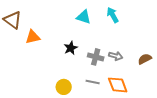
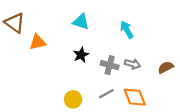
cyan arrow: (113, 15) -> (127, 30), moved
cyan triangle: (84, 17) -> (81, 22), moved
gray line: (93, 82) -> (106, 94), turned -40

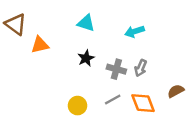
cyan arrow: (127, 30) -> (135, 32), turned -78
gray arrow: (132, 64) -> (141, 68), turned 98
brown semicircle: (166, 67) -> (176, 91), moved

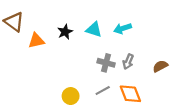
cyan triangle: (86, 23) -> (94, 30), moved
black star: (86, 58) -> (65, 32), moved
brown semicircle: (176, 91) -> (160, 66), moved

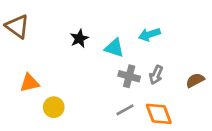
cyan triangle: (94, 30) -> (114, 48), moved
orange triangle: (36, 41) -> (30, 83), moved
yellow circle: (71, 96) -> (54, 107), moved

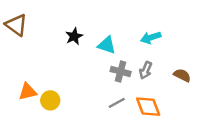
cyan arrow: (149, 34) -> (151, 38), moved
brown semicircle: (195, 80) -> (182, 75), turned 54
orange triangle: (30, 83) -> (28, 92), moved

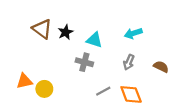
brown triangle: (16, 25) -> (42, 29), moved
gray cross: (121, 71) -> (84, 62), moved

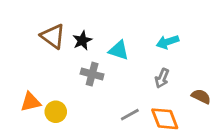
gray cross: (84, 62) -> (92, 74), moved
brown semicircle: (161, 67) -> (201, 96), moved

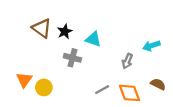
cyan arrow: (168, 42) -> (151, 46), moved
brown semicircle: (201, 96) -> (158, 84), moved
orange triangle: (31, 102) -> (24, 80), turned -42

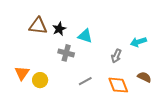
brown triangle: (42, 28) -> (38, 26), turned -30
gray line: (102, 90) -> (85, 81), moved

